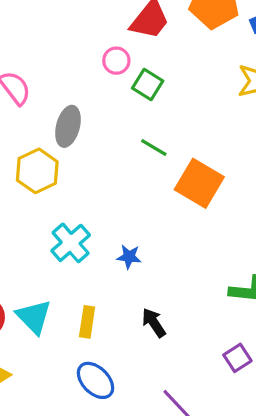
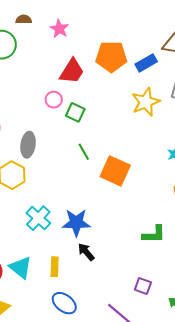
green line: (154, 148) -> (84, 152), turned 36
blue star: (129, 257) -> (76, 223), size x1.8
black arrow: (154, 323) -> (86, 252), moved
purple square: (237, 358) -> (143, 286), moved, turned -30

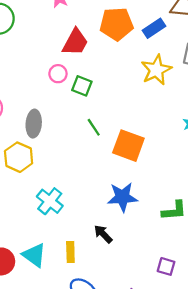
blue star: (76, 223) -> (122, 197), moved

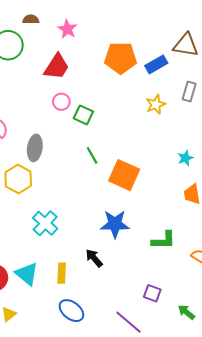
red trapezoid: (75, 42) -> (57, 67), moved
yellow star: (156, 70) -> (156, 104), size x0.7

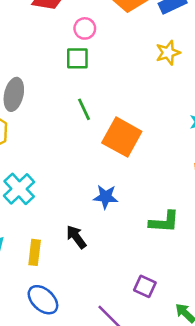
pink circle: (61, 102) -> (85, 28), moved
green square: (83, 115) -> (77, 58), turned -30
blue star: (115, 224) -> (106, 197), size x0.7

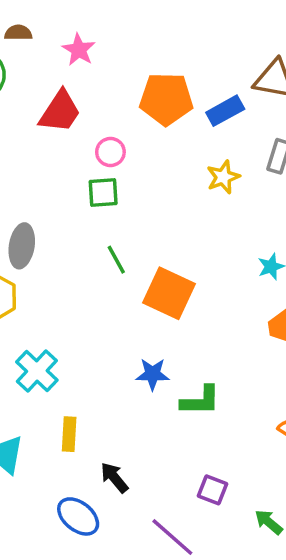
green L-shape: (164, 222) -> (200, 401), moved
black arrow: (76, 237) -> (114, 478), moved
yellow rectangle: (35, 252) -> (69, 434), moved

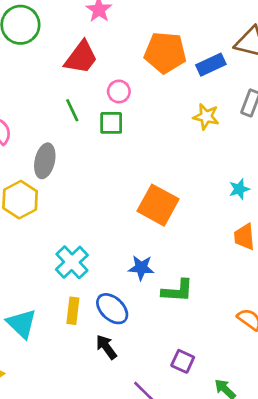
yellow star: (223, 177) -> (206, 117), turned 30
green line: (116, 260) -> (72, 110), moved
cyan cross: (37, 371) -> (72, 262), moved
blue ellipse: (78, 516) -> (112, 309), moved

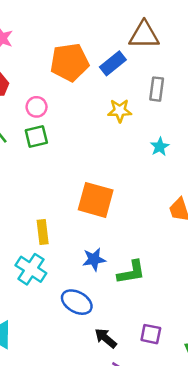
cyan star: (239, 189) -> (160, 147), moved
yellow rectangle: (73, 311) -> (43, 232), moved
black arrow: (106, 347) -> (106, 338), moved

